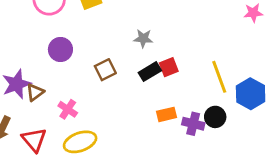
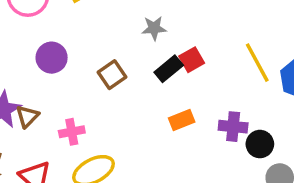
pink cross: (68, 109) -> (72, 132), turned -36
orange rectangle: (166, 114) -> (182, 120), moved
black circle: (215, 117) -> (260, 144), moved

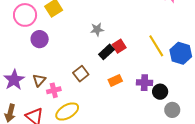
purple circle: (52, 58) -> (40, 39), moved
brown square: (112, 75) -> (81, 74), moved
brown triangle: (27, 116) -> (39, 80), moved

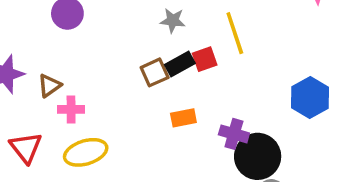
yellow line: (156, 46) -> (235, 33), moved
brown square: (81, 74) -> (155, 72), moved
black circle: (160, 92) -> (258, 156), size x1.6

